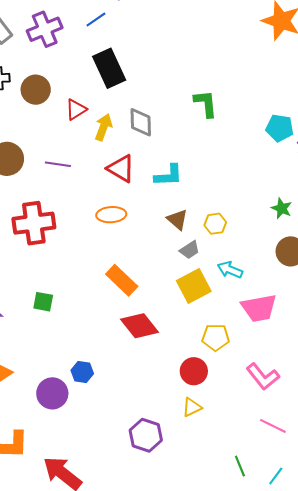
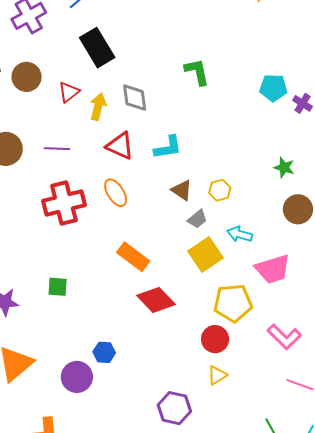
orange ellipse: (111, 215) -> (116, 193), turned 68
red cross: (34, 223) -> (64, 203), moved
yellow pentagon: (216, 337) -> (233, 303), size x1.4

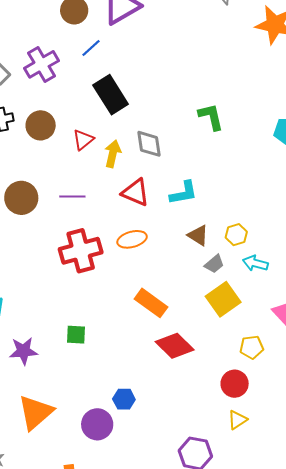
orange ellipse: (116, 193) -> (132, 239), turned -72
cyan arrow: (240, 234) -> (255, 263), moved
yellow pentagon: (233, 303) -> (252, 347), size x0.6

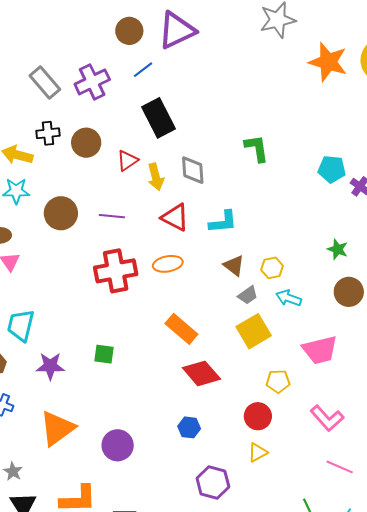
yellow arrow: (113, 154) -> (156, 177), turned 148
blue hexagon: (124, 399) -> (189, 427), moved

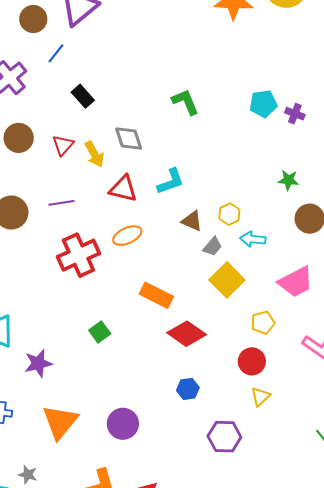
black rectangle: (159, 118) -> (83, 96), size x0.6
green square: (104, 354) -> (100, 332), moved, turned -30

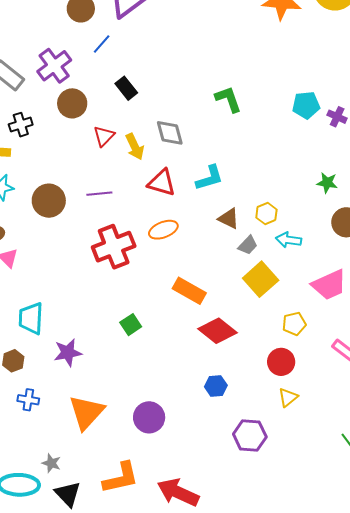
brown circle: (19, 138) -> (72, 103), moved

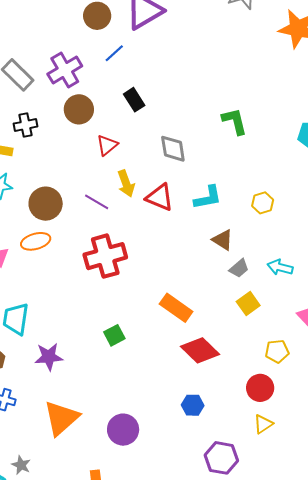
yellow arrow: (135, 147) -> (126, 184), moved
purple line: (99, 194) -> (97, 202), turned 30
yellow hexagon: (266, 214) -> (263, 203), moved
orange ellipse: (163, 230) -> (36, 241), moved
yellow square: (261, 279) -> (248, 304), size x0.7

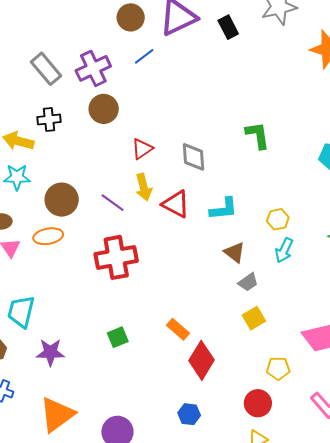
black rectangle: (134, 100) -> (228, 27), moved
red triangle: (107, 145) -> (142, 149), moved
cyan arrow: (280, 267) -> (284, 250), moved, turned -85
orange rectangle: (176, 308) -> (178, 329), moved, size x0.7
red diamond: (200, 350) -> (202, 360), turned 72

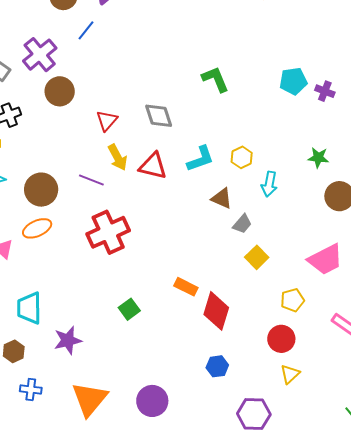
yellow hexagon: (278, 219) -> (242, 157), moved

